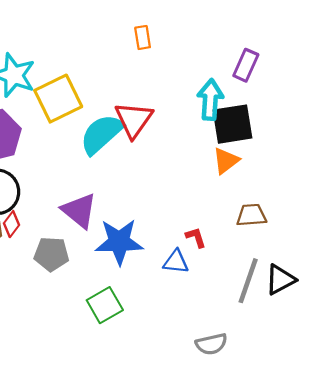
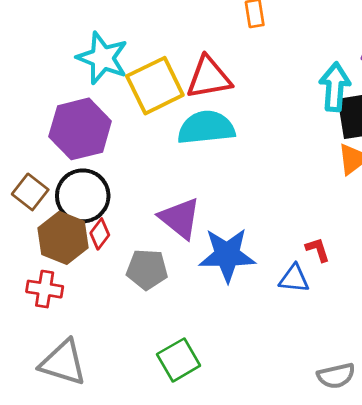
red triangle: (134, 120) -> (209, 78), moved, turned 45
cyan semicircle: (101, 134) -> (206, 128), turned 36
green square: (105, 305) -> (179, 360), moved

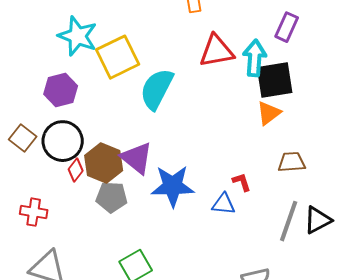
red triangle: (209, 78) -> (217, 51), moved
cyan semicircle: (206, 128) -> (157, 89), turned -57
purple hexagon: (80, 129) -> (61, 90), size x0.7
brown hexagon: (63, 238) -> (104, 163), moved

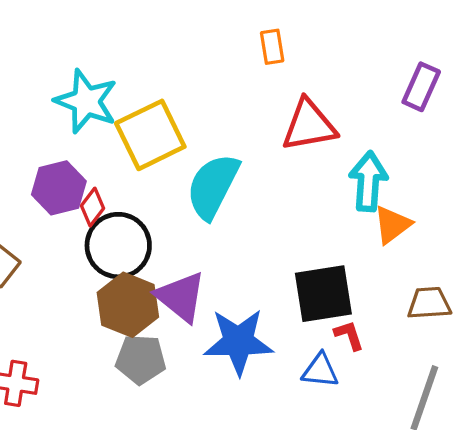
cyan arrow: (255, 58) -> (368, 181), moved
black square: (275, 80) -> (323, 294), moved
black circle: (63, 141) -> (118, 246), moved
red diamond: (76, 170) -> (93, 207), moved

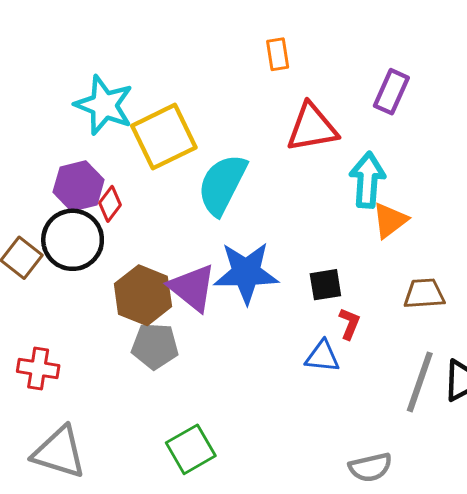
purple rectangle: (421, 87) -> (391, 92), moved
black circle: (118, 246) -> (73, 240), moved
black square: (323, 294) -> (325, 285), size x0.6
red L-shape: (349, 335) -> (349, 324), turned 40
blue star: (238, 342) -> (246, 273), moved

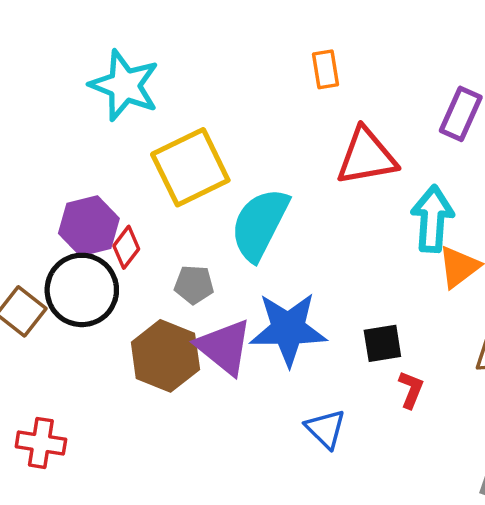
cyan star: (104, 105) -> (124, 85), moved
gray pentagon: (155, 346) -> (194, 285), moved, size x0.7
blue triangle: (322, 357) -> (326, 429), moved, turned 39

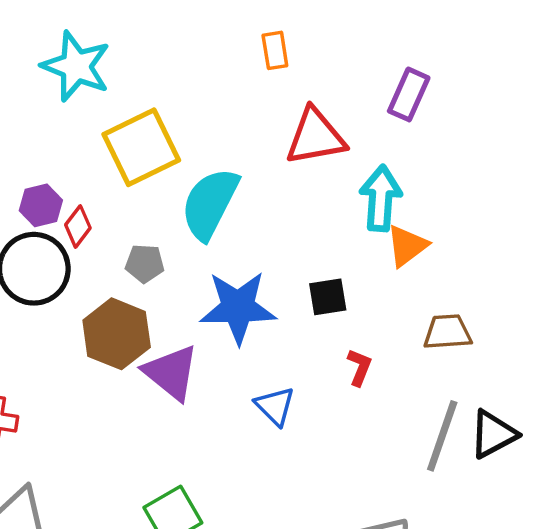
purple hexagon: (89, 226) -> (41, 205), size x0.7
black square: (382, 343) -> (328, 297), moved
purple triangle: (224, 347) -> (171, 373), moved

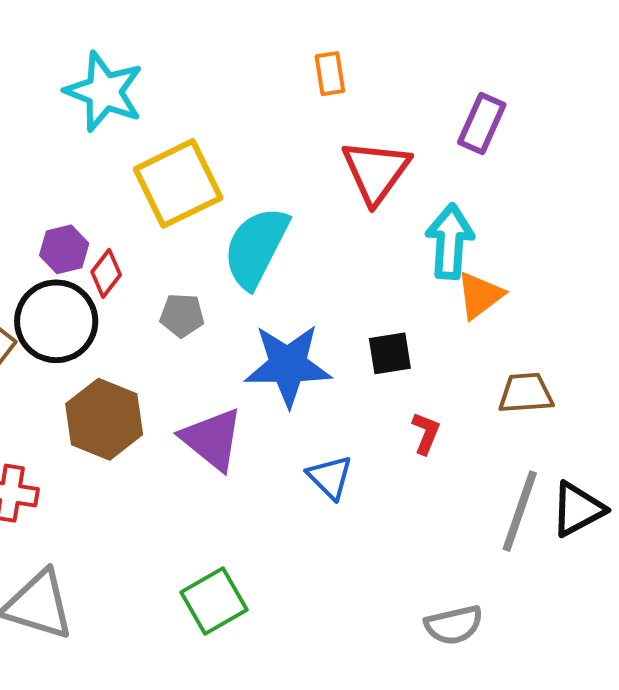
red triangle: (315, 137) -> (376, 171), turned -44
brown hexagon: (117, 334) -> (104, 419), moved

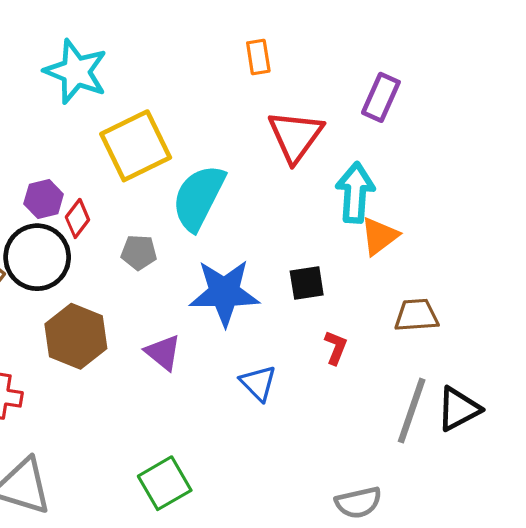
purple triangle: (212, 439) -> (163, 352), size x0.7

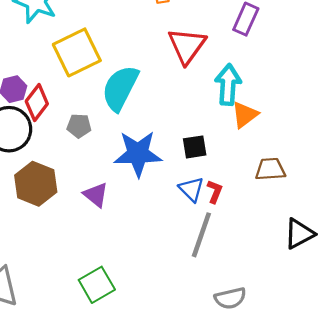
red diamond: (77, 218) -> (37, 102), size x1.4
blue triangle: (258, 383) -> (191, 189), moved
gray line: (412, 411) -> (201, 235), moved

